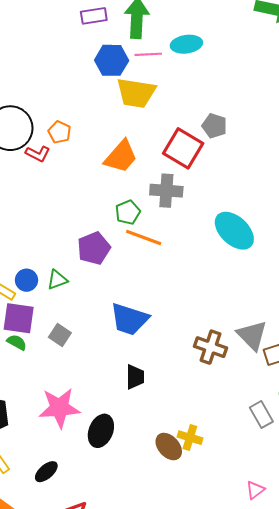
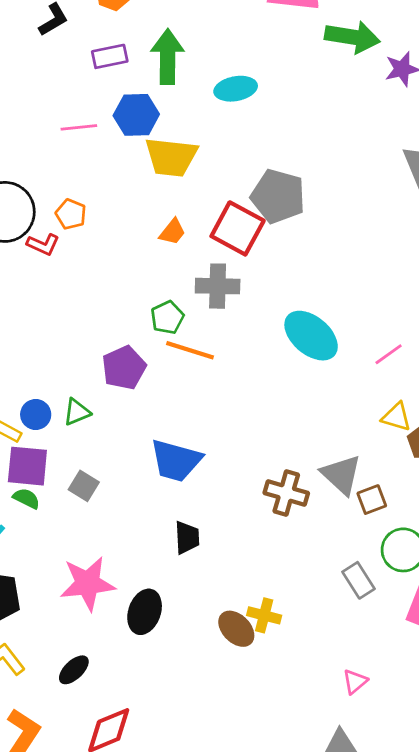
pink line: (148, 54) -> (79, 127), moved
gray pentagon: (214, 126) -> (278, 196), size x1.6
orange trapezoid: (121, 157) -> (172, 232), moved, size x0.6

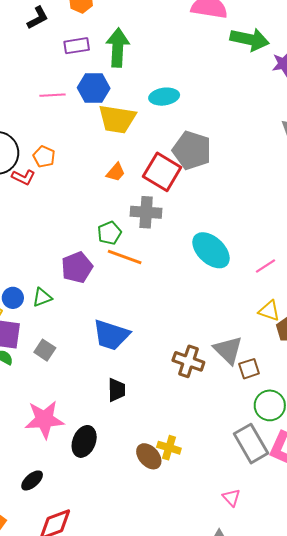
cyan ellipse: (236, 89) -> (164, 97), moved
gray rectangle: (358, 580) -> (251, 444), moved, size x1.5
pink triangle: (355, 682) -> (231, 498), turned -36

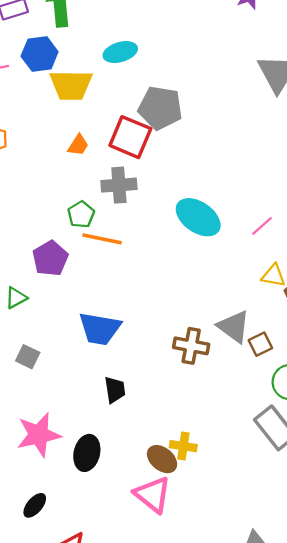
pink triangle: (231, 498) -> (153, 495), moved, size x1.8

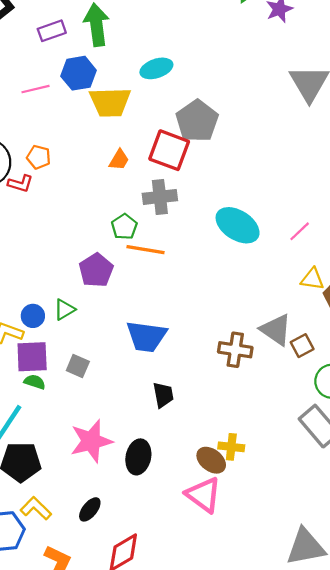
gray pentagon: (160, 108) -> (197, 121), turned 30

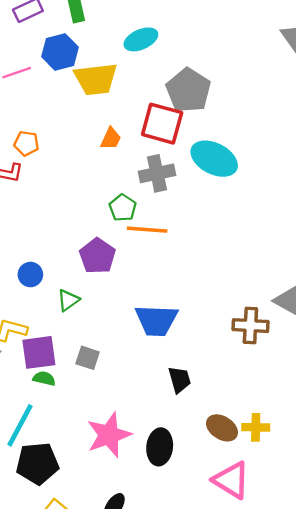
cyan ellipse: (238, 225) -> (214, 159), moved
blue circle: (33, 316) -> (30, 275), moved
brown ellipse: (211, 460) -> (222, 428), moved

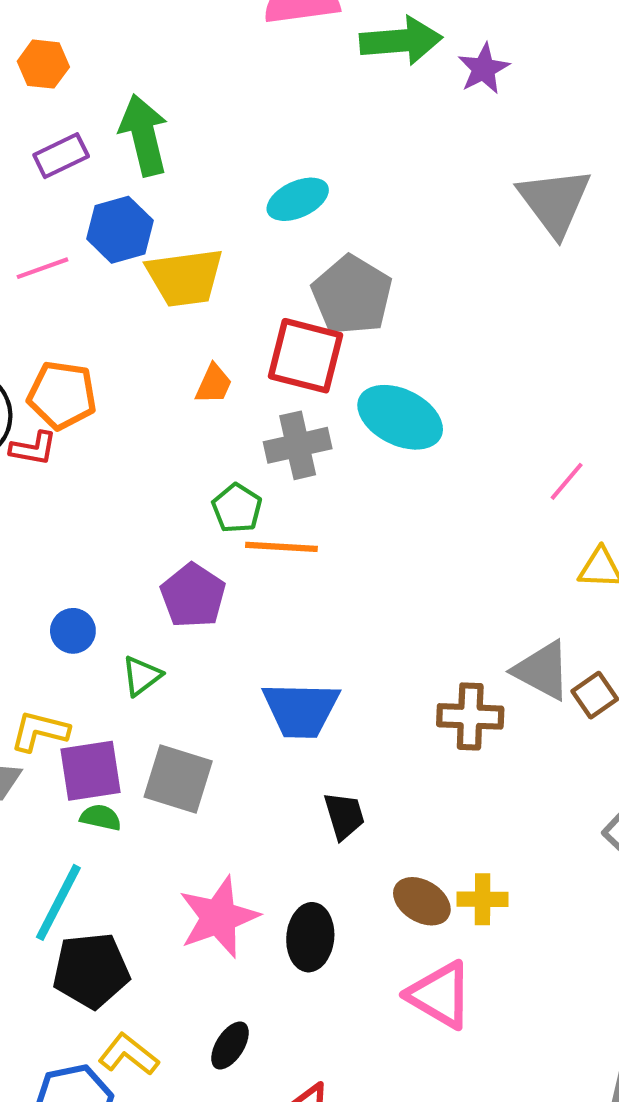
cyan ellipse: (141, 39) -> (298, 199), moved
orange pentagon: (26, 143) -> (62, 395), size x1.5
gray square: (88, 358) -> (178, 779), size x1.6

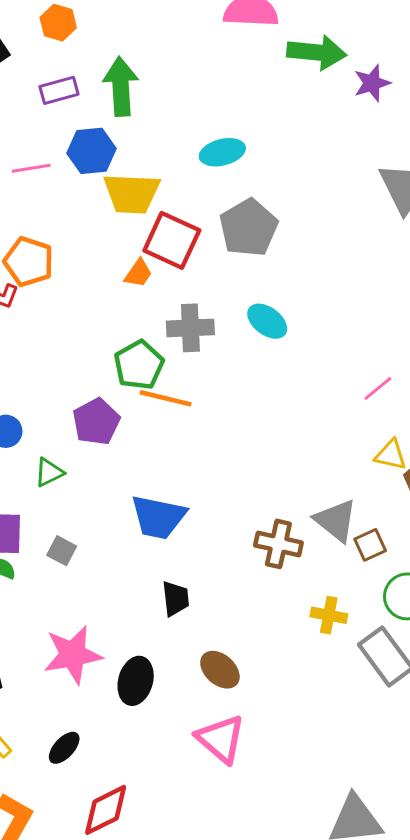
red square: (305, 356) -> (172, 240), moved
cyan ellipse: (400, 417) -> (267, 321), size x0.7
green pentagon: (237, 508) -> (139, 365), size x1.4
gray square: (178, 779) -> (62, 551), size x0.6
yellow cross: (483, 899) -> (329, 615), moved

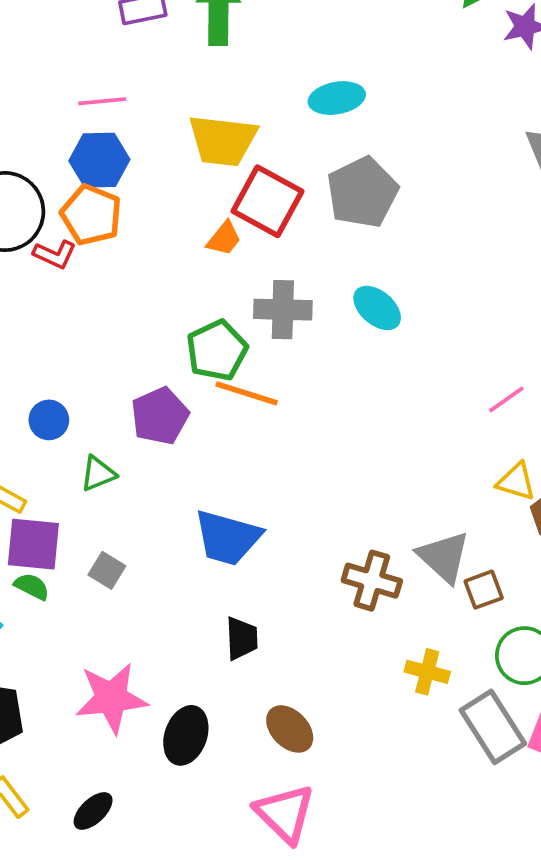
blue hexagon: (91, 151) -> (99, 160), moved

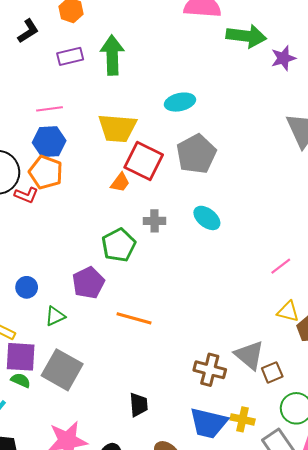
gray cross: (283, 310) -> (154, 221), size x0.7
orange line: (247, 393) -> (134, 318), moved
blue trapezoid: (228, 538) -> (209, 423), moved
gray square: (107, 570) -> (62, 370), size x2.0

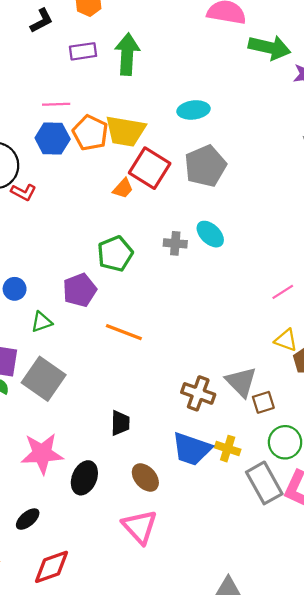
orange pentagon: (46, 172) -> (90, 133), moved
gray cross: (154, 221) -> (175, 243), moved

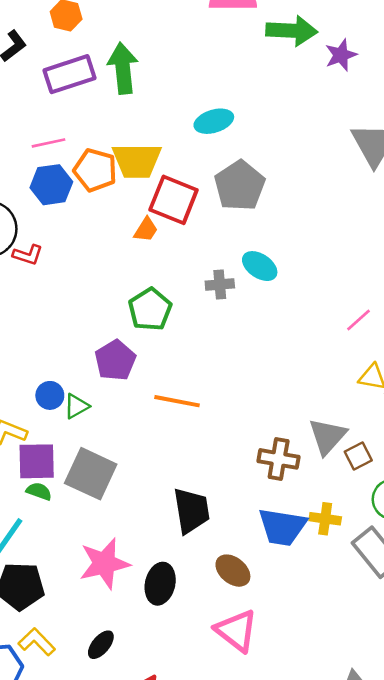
purple rectangle: (83, 51) -> (69, 74), size x1.5
blue circle: (15, 289) -> (50, 395), moved
gray triangle: (241, 382) -> (327, 436), turned 36
black trapezoid: (120, 423) -> (191, 511), size x1.5

